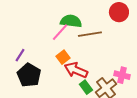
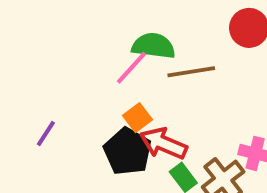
purple line: (20, 55) -> (46, 134), moved
black pentagon: (29, 75) -> (128, 151), moved

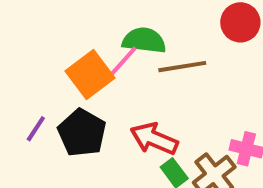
orange square: (137, 118) -> (90, 75), moved, size x1.6
black pentagon: (128, 151) -> (82, 133), moved

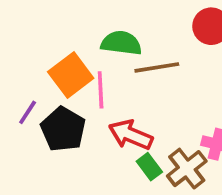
pink line: (122, 63) -> (101, 90), moved, turned -45
purple line: (36, 129) -> (28, 112), moved

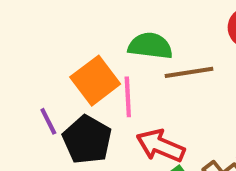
purple line: (28, 112) -> (48, 121), turned -60

